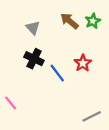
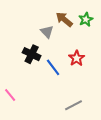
gray triangle: (33, 28) -> (47, 32), moved
gray line: (92, 116) -> (73, 105), moved

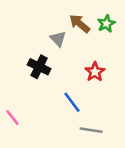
blue line: (53, 67) -> (72, 102), moved
gray line: (73, 105) -> (91, 130), turned 36

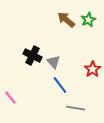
gray triangle: (58, 39) -> (54, 62), moved
red star: (95, 72) -> (93, 69), moved

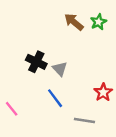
red star: (93, 69) -> (103, 92), moved
blue line: (60, 85) -> (55, 98), moved

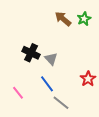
pink line: (12, 109) -> (18, 93), moved
gray line: (84, 120) -> (61, 103), moved, turned 30

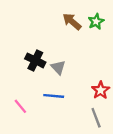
blue line: (47, 84) -> (54, 96), turned -48
gray line: (61, 103) -> (96, 118), moved, turned 30

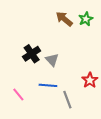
black cross: (35, 60) -> (32, 54), turned 30
gray line: (96, 118) -> (67, 100), moved

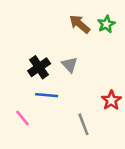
gray triangle: (52, 60) -> (69, 65), moved
blue line: (48, 85) -> (47, 95), moved

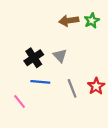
brown arrow: (80, 24) -> (69, 21), turned -48
gray line: (83, 124) -> (72, 88), moved

